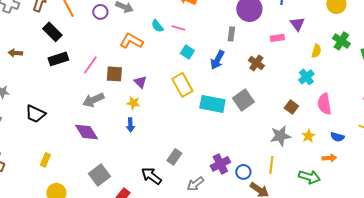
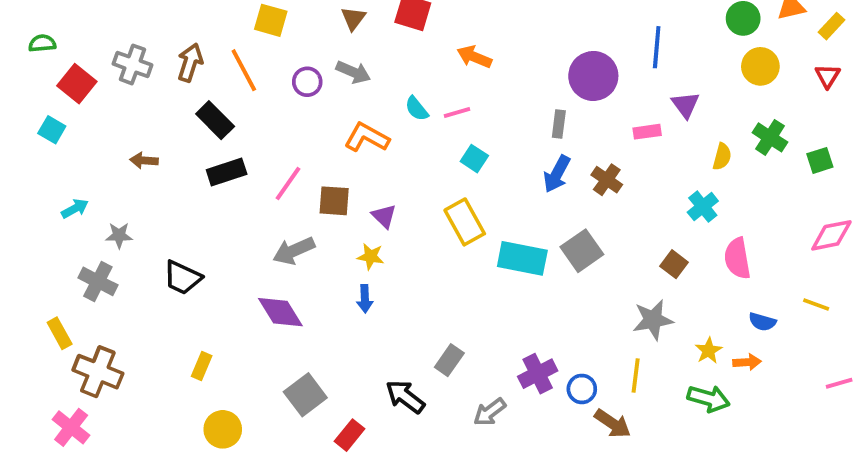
pink line: (178, 28) -> (457, 112), turned -32
blue arrow: (217, 60) -> (557, 174), moved
yellow star: (308, 136) -> (709, 351), moved

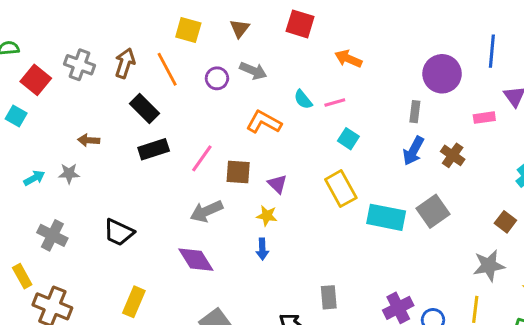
brown triangle: (353, 18) -> (240, 28), moved
gray star: (119, 235) -> (69, 173), moved
gray rectangle: (449, 360) -> (329, 297), turned -40
yellow rectangle: (202, 366) -> (134, 302), size x1.4

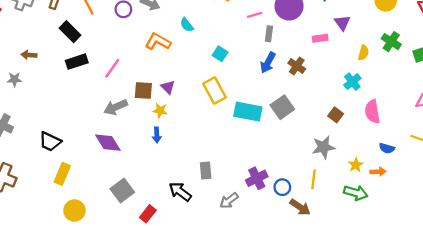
pink line: (335, 102) -> (255, 15), moved
brown square: (238, 172) -> (143, 90), moved
black trapezoid: (119, 232) -> (50, 142), moved

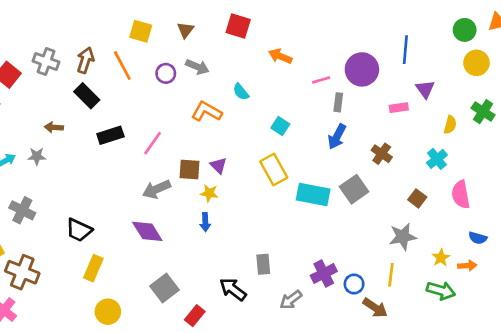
black rectangle: (70, 32) -> (87, 96), moved
brown cross: (297, 66) -> (382, 154), moved

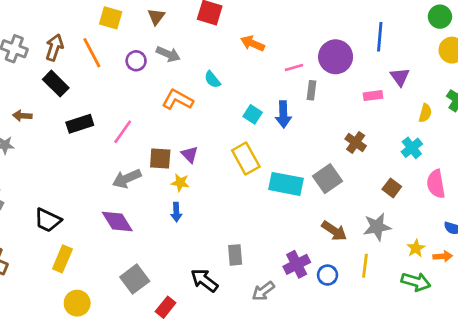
blue arrow: (337, 137) -> (283, 114), moved, turned -30
brown arrow: (375, 308) -> (334, 231), moved

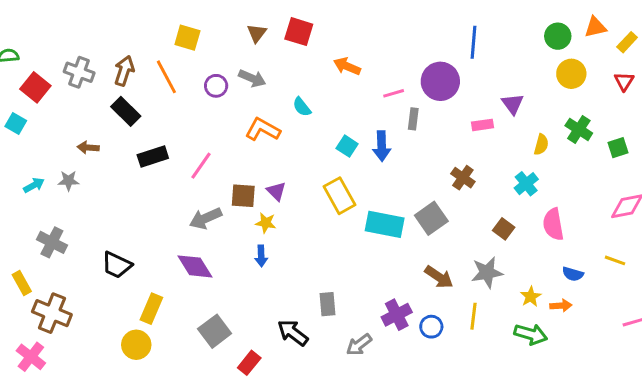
brown triangle: (156, 17) -> (257, 33), moved
blue line: (380, 37) -> (473, 42), moved
yellow rectangle: (62, 259) -> (151, 309), moved
yellow circle: (77, 303) -> (136, 345), moved

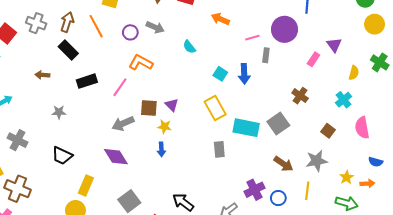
pink rectangle: (482, 125) -> (313, 59), turned -48
orange L-shape: (263, 129) -> (141, 62), moved
gray star: (69, 181) -> (59, 112), moved
gray rectangle: (327, 304) -> (219, 149), moved

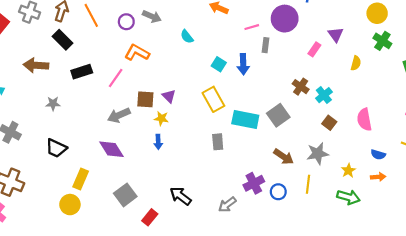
green cross: (380, 62) -> (382, 41), moved
brown arrow: (42, 75) -> (36, 65), size x1.6
cyan cross: (343, 100) -> (324, 95), moved
orange arrow: (367, 184) -> (378, 177), moved

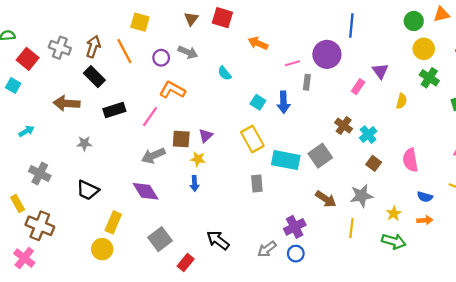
purple triangle: (169, 96) -> (206, 136), turned 32
blue circle: (278, 192) -> (296, 254), moved

